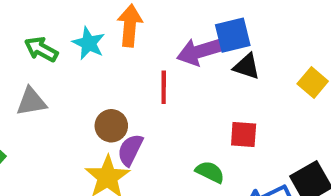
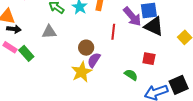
purple arrow: (200, 51) -> (132, 17), turned -120
black triangle: (247, 67) -> (154, 26), size x1.5

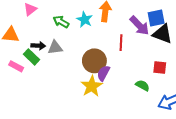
black arrow: (14, 29) -> (38, 46), moved
brown circle: (86, 48) -> (94, 61), size x1.5
green rectangle: (26, 53) -> (31, 57), moved

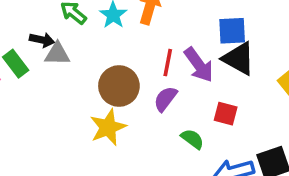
purple arrow: (139, 26) -> (199, 65), moved
black arrow: (38, 46) -> (42, 40), moved
purple semicircle: (103, 73) -> (165, 99), moved

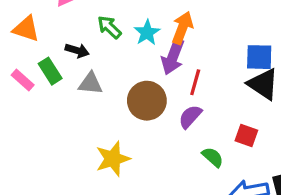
gray triangle: (57, 54) -> (90, 83), moved
purple arrow: (199, 65) -> (173, 57), moved, turned 52
yellow star: (108, 127) -> (113, 159), moved

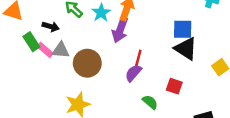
pink rectangle: (23, 80) -> (45, 50), moved
red line: (195, 82) -> (138, 59), moved
brown circle: (147, 101) -> (87, 63), moved

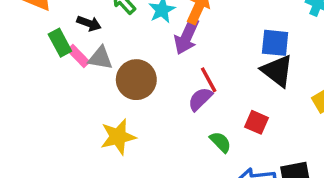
red line: (138, 59) -> (209, 80), turned -48

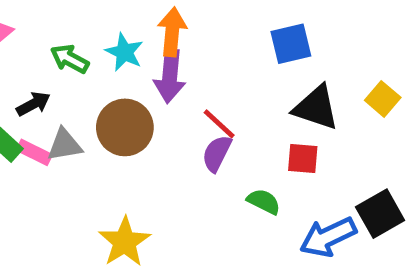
black arrow: (89, 23) -> (33, 104), turned -30
black triangle: (277, 71) -> (316, 108), moved
brown circle: (136, 80) -> (125, 127), moved

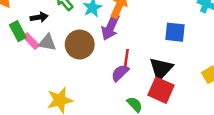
black triangle: (316, 108) -> (161, 69), moved, turned 35
red line: (219, 124) -> (126, 59), turned 36
red square: (303, 158) -> (161, 90), size x1.5

